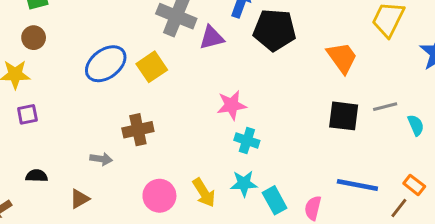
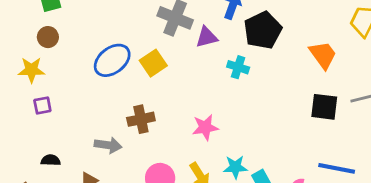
black pentagon: (275, 30) -> (263, 30), turned -30
pink star: (232, 105) -> (205, 127), moved
cyan cross: (247, 140) -> (238, 67), moved
gray arrow: (101, 159) -> (108, 145), size x1.4

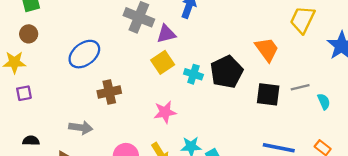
black pentagon: (263, 30) -> (227, 72), moved
yellow square: (153, 63) -> (163, 62), moved
cyan cross: (238, 67) -> (193, 74), moved
brown cross: (141, 119) -> (109, 92), moved

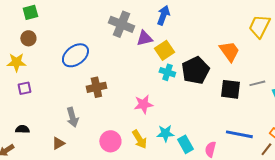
yellow square: (163, 62) -> (164, 50), moved
gray arrow: (81, 128) -> (72, 117), turned 66
black semicircle: (31, 141) -> (22, 129), moved

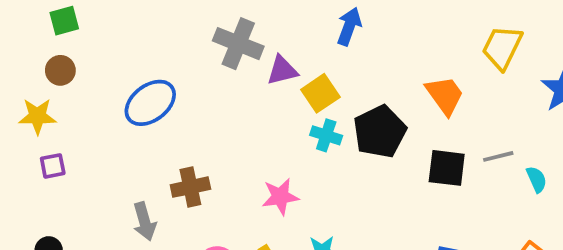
blue arrow: (163, 15) -> (349, 26), moved
brown cross: (96, 87) -> (190, 187), moved

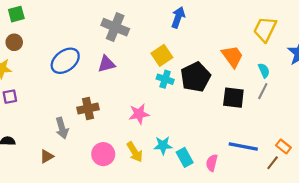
purple triangle: (282, 70) -> (106, 64), moved
gray line: (498, 156) -> (263, 91), turned -49
cyan semicircle: (537, 179) -> (264, 71), moved

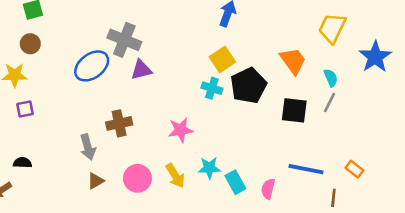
gray cross: (115, 27) -> (124, 40), moved
yellow square: (162, 55) -> (222, 59), moved
brown triangle: (47, 156) -> (96, 181), moved
brown line: (273, 163) -> (333, 198), moved, turned -32

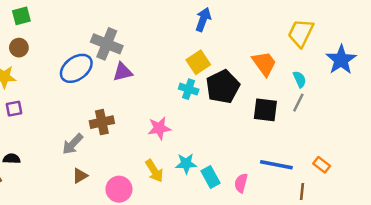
gray arrow: (88, 147) -> (73, 144), turned 60
pink circle: (137, 178) -> (119, 189), moved

